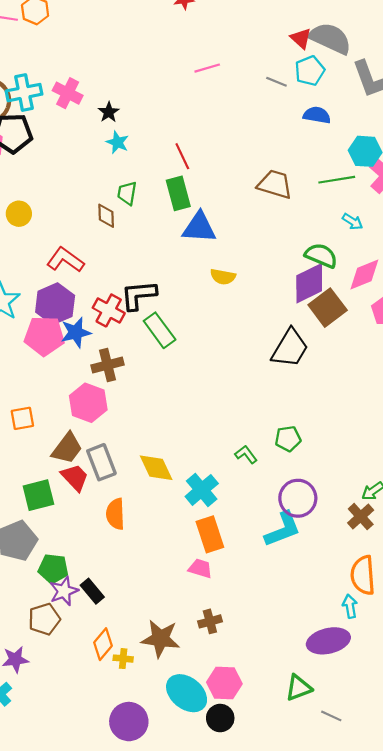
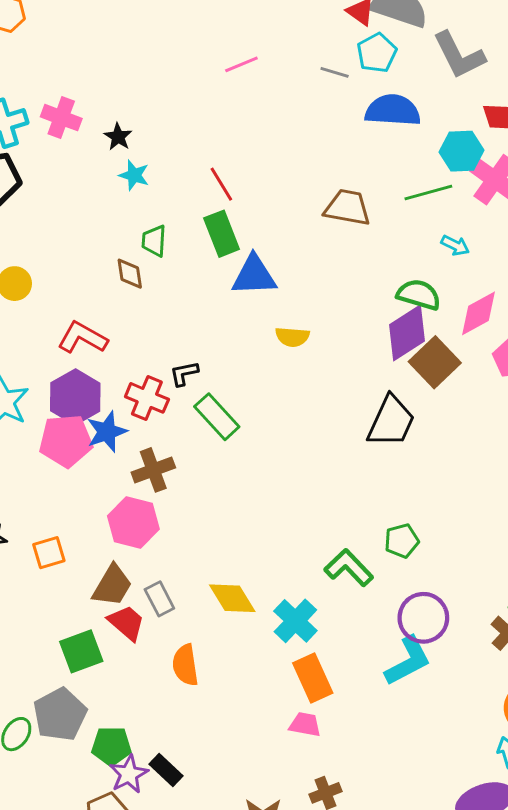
blue semicircle: (317, 115) -> (393, 110), size x1.5
black L-shape: (139, 295) -> (184, 373), size x0.6
green L-shape: (246, 454) -> (349, 568), size x1.6
gray rectangle: (101, 462) -> (159, 599), size x0.7

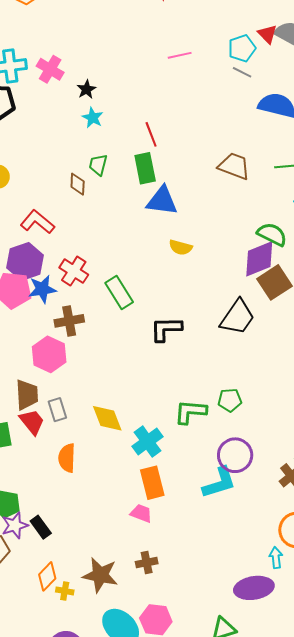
cyan pentagon: (377, 53) -> (242, 48), moved
black L-shape: (184, 373) -> (166, 329), moved, size x1.6
green L-shape: (349, 568) -> (190, 412), turned -52
brown trapezoid: (112, 586) -> (27, 395), turned -44

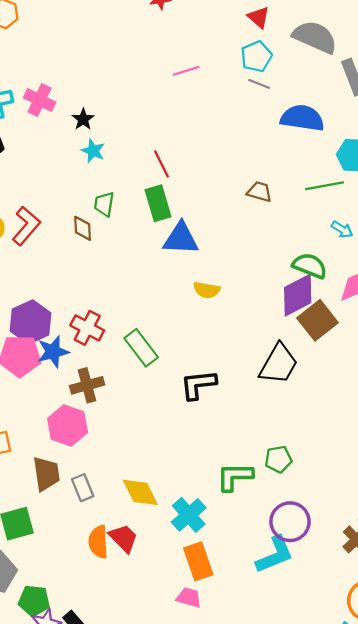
red triangle: (267, 34) -> (259, 17), moved
brown trapezoid: (234, 166) -> (260, 192), size x0.7
red L-shape: (37, 222) -> (26, 226), moved, turned 96
red trapezoid: (32, 422) -> (123, 538), moved

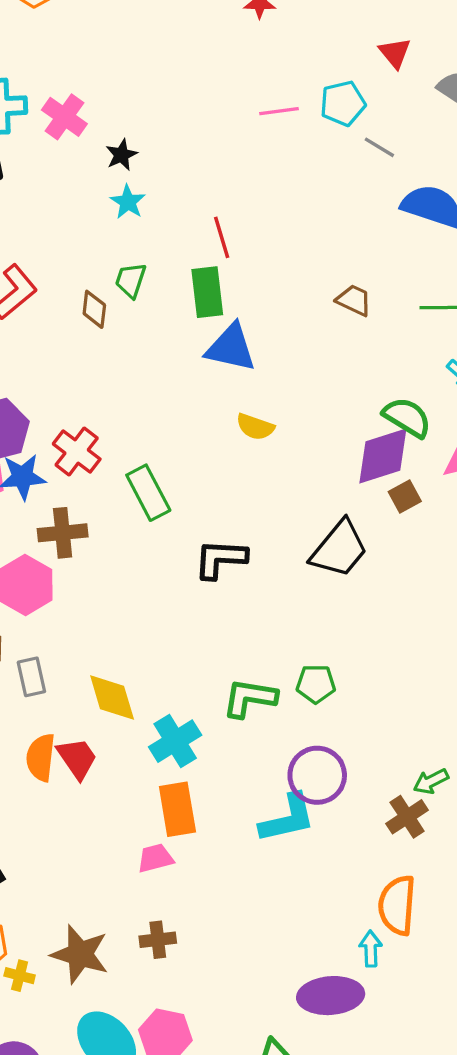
cyan pentagon: (256, 56) -> (343, 103), moved
brown square: (317, 320) -> (405, 497), size x0.6
pink trapezoid: (189, 598) -> (155, 858), turned -40

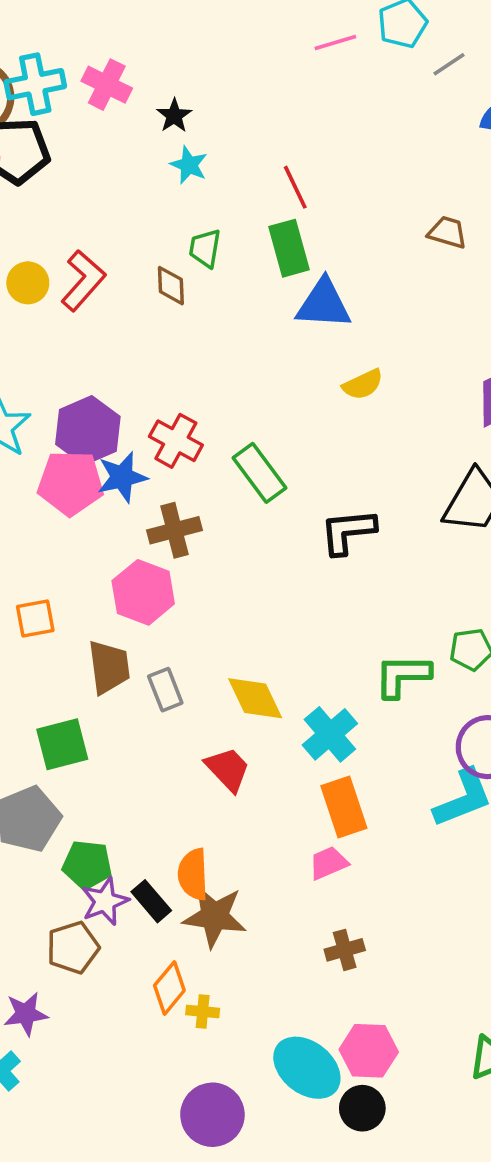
gray line: (379, 147) -> (449, 64), turned -56
yellow semicircle: (255, 427) -> (363, 384), turned -36
orange semicircle: (41, 757) -> (193, 874), moved
brown star: (80, 954) -> (215, 916), moved

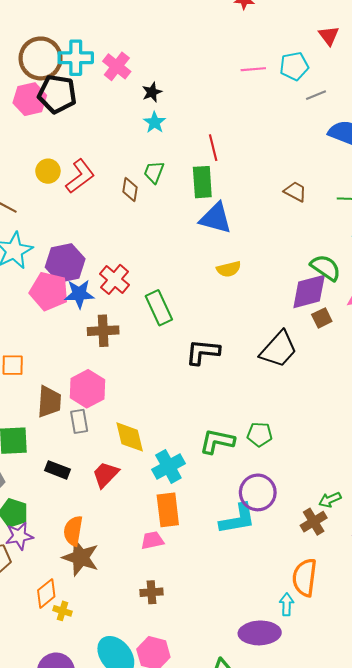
pink hexagon: (143, 592) -> (87, 389), moved
red trapezoid: (228, 769) -> (106, 474), turned -104
black rectangle: (151, 901) -> (57, 470), moved, turned -40

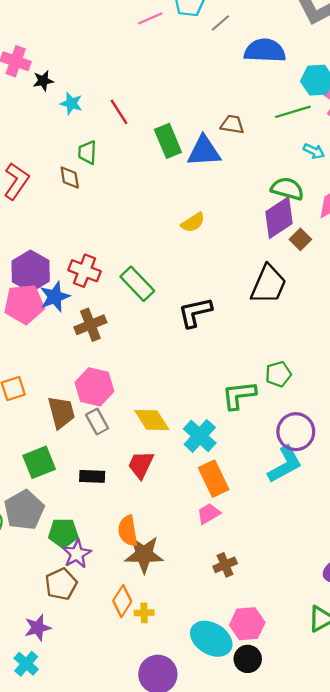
black star: (152, 92) -> (43, 81), moved, turned 30
red line: (213, 148) -> (119, 112), moved
green rectangle: (202, 182) -> (168, 141), moved
blue triangle: (216, 218) -> (204, 151), moved

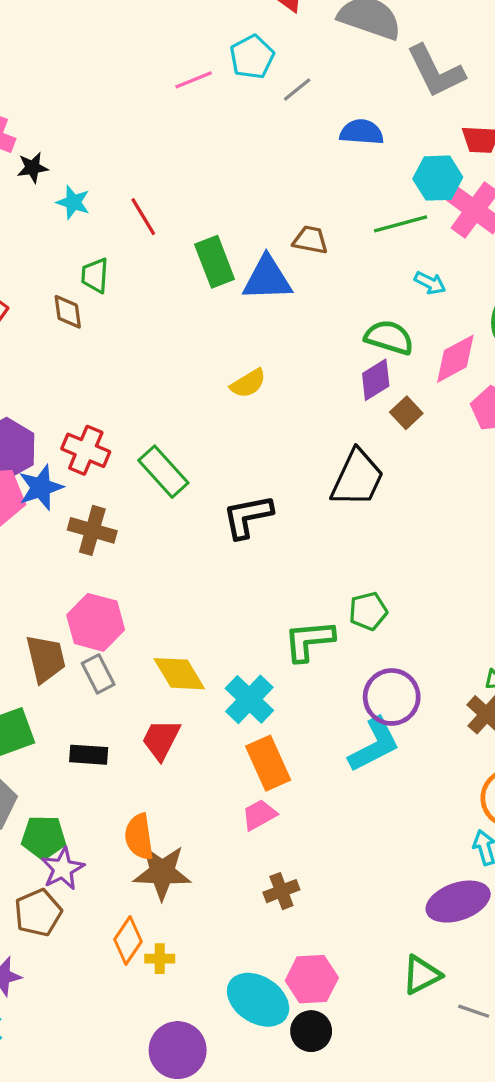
blue semicircle: (265, 51) -> (362, 132), size x0.7
purple diamond: (279, 218) -> (376, 380), size x0.7
brown cross: (90, 325) -> (92, 530), turned 36

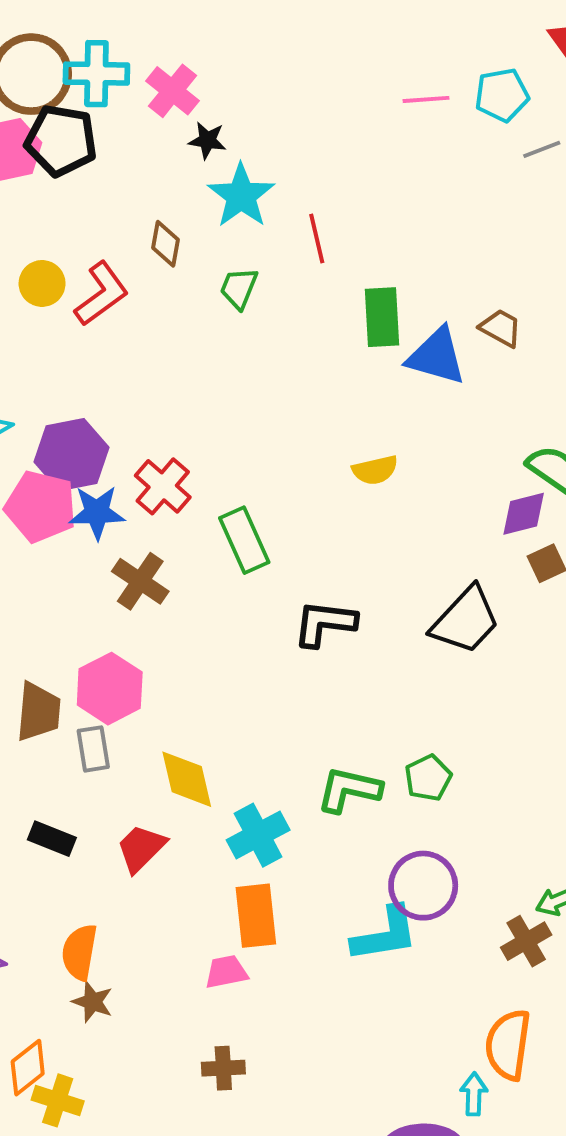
cyan star: (73, 202) -> (241, 196), size x1.6
brown diamond: (68, 312) -> (166, 244), moved
green pentagon: (368, 611) -> (428, 778), turned -30
brown star: (162, 872) -> (93, 1002), size x0.6
yellow cross: (160, 959) -> (58, 1100), size x1.4

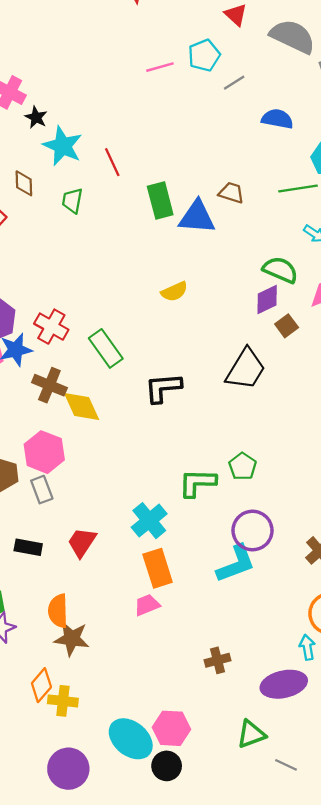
black star: (207, 140) -> (36, 117), turned 30
yellow diamond: (187, 779) -> (82, 406), moved
brown star: (93, 1002) -> (72, 639), size x1.4
brown cross: (223, 1068) -> (218, 660), moved

